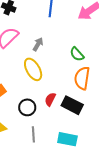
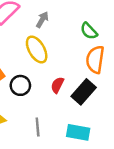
black rectangle: (72, 105) -> (84, 92), turned -75
black circle: (27, 107) -> (20, 85), moved

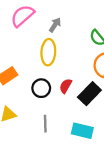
yellow ellipse: (37, 49) -> (48, 52), turned 30
black circle: (20, 85) -> (41, 88), moved

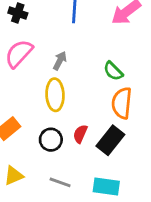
gray line: (45, 124) -> (60, 182), turned -63

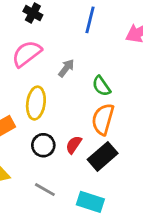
green semicircle: (113, 71) -> (101, 86), moved
yellow ellipse: (55, 95) -> (36, 103), moved
orange semicircle: (122, 103) -> (103, 119), moved

